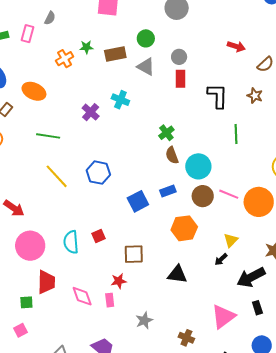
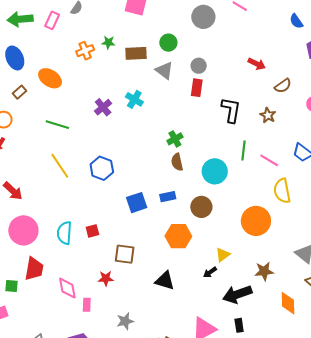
cyan circle: (198, 166) -> (215, 171), moved
pink line: (229, 194) -> (269, 160), moved
pink rectangle: (110, 300) -> (87, 305), moved

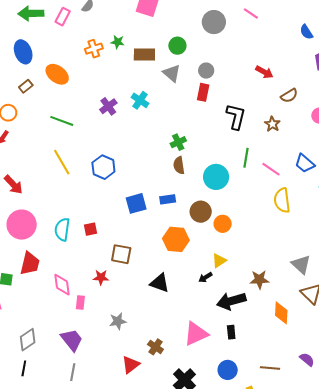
orange circle: (256, 221) -> (223, 224), moved, size x0.6

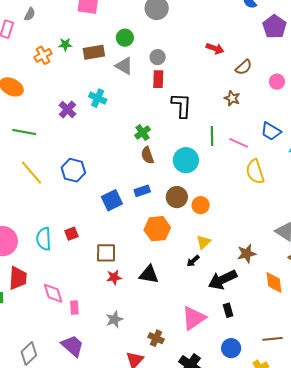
black L-shape: (236, 117) -> (181, 105), moved
red star: (101, 277) -> (114, 277), moved

